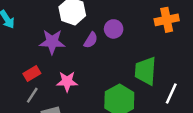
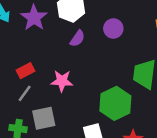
purple semicircle: (91, 40) -> (77, 38), moved
purple star: (52, 42) -> (34, 18), moved, turned 30

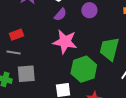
pink star: (62, 81) -> (65, 42), moved, size x1.4
gray line: (25, 93) -> (14, 52), turned 56

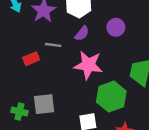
gray line: (14, 52) -> (53, 45), moved

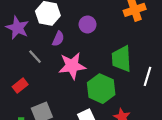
gray line: (53, 45) -> (35, 57), turned 56
red rectangle: (31, 59) -> (20, 86), moved

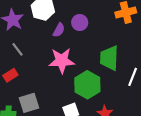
purple semicircle: (58, 39) -> (59, 30), moved
gray line: (35, 57) -> (17, 49), moved

